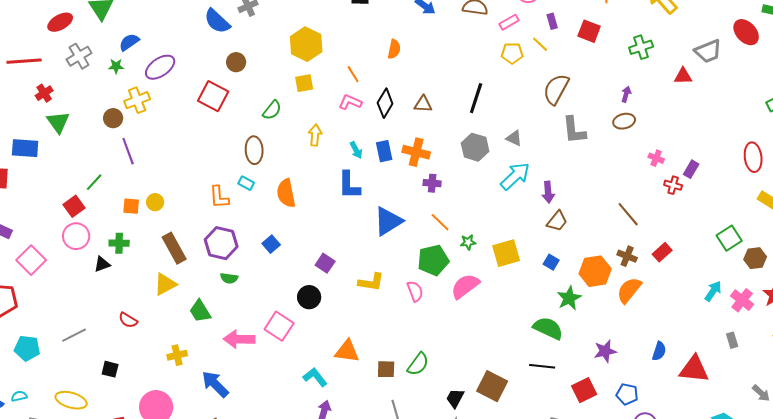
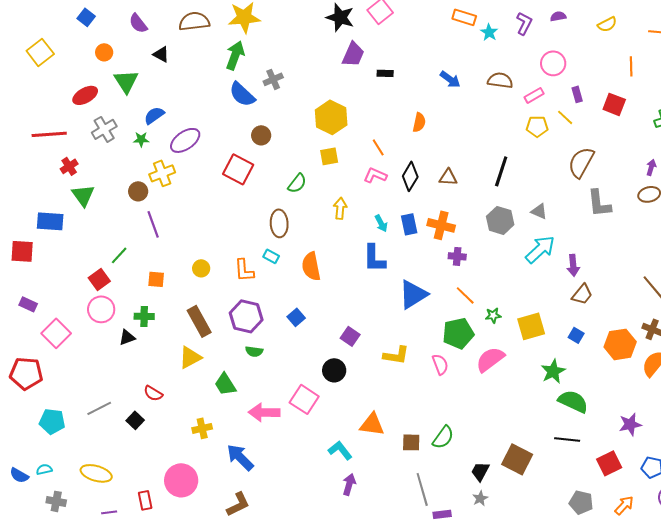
yellow circle: (155, 202) -> (201, 268), moved
green star: (569, 298) -> (553, 371), moved
black square: (110, 369) -> (135, 420), moved, turned 30

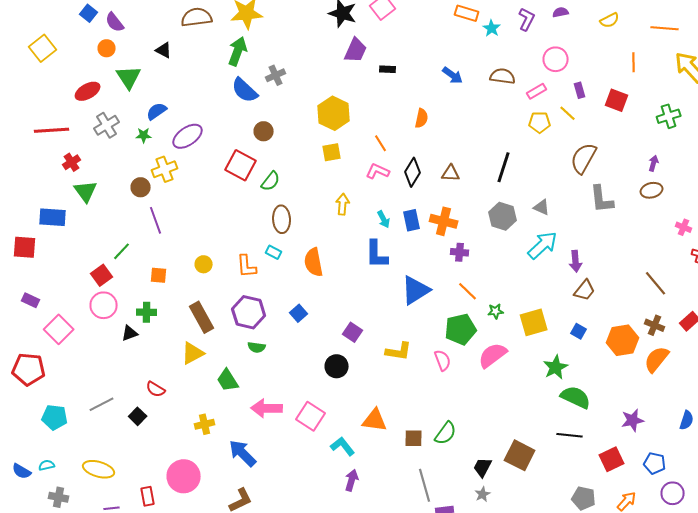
purple semicircle: (138, 23) -> (115, 22), moved
green semicircle: (297, 183) -> (271, 181), moved
pink square: (304, 399) -> (311, 416), moved

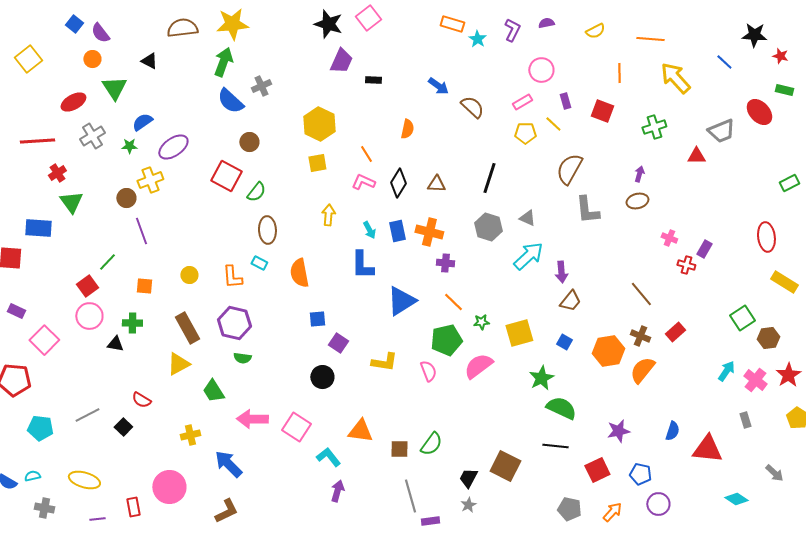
brown semicircle: (503, 76) -> (472, 107), moved, turned 35
blue square: (299, 313) -> (317, 319), moved, turned 36
black triangle: (130, 333) -> (115, 344), turned 30

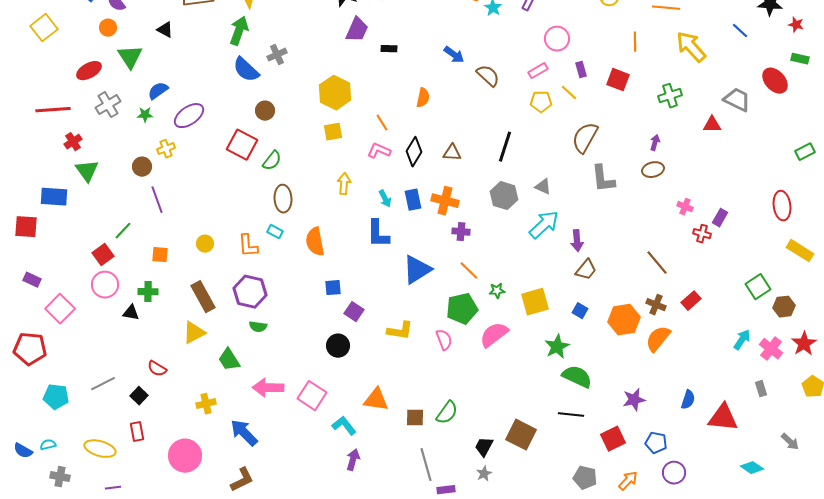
gray trapezoid: (721, 131) -> (737, 100), turned -132
yellow cross: (150, 180) -> (166, 149), size x0.7
red rectangle: (133, 507) -> (137, 432), moved

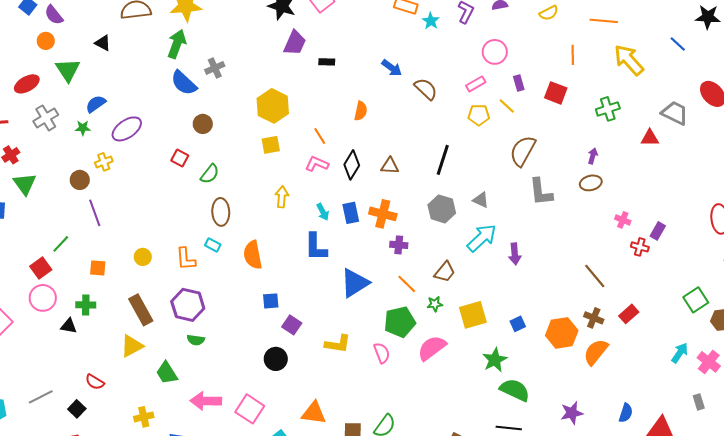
red square: (242, 145) -> (180, 158), size x0.6
brown trapezoid: (586, 270) -> (445, 272), moved
blue square: (580, 311) -> (518, 324), turned 35

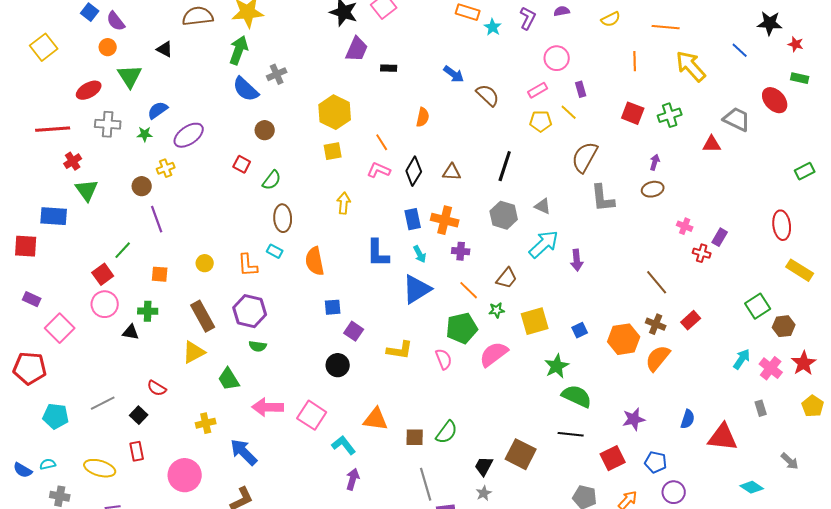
red square: (556, 93) -> (633, 113), moved
gray cross: (46, 118) -> (108, 124), turned 35
cyan arrow: (323, 212) -> (420, 254), moved

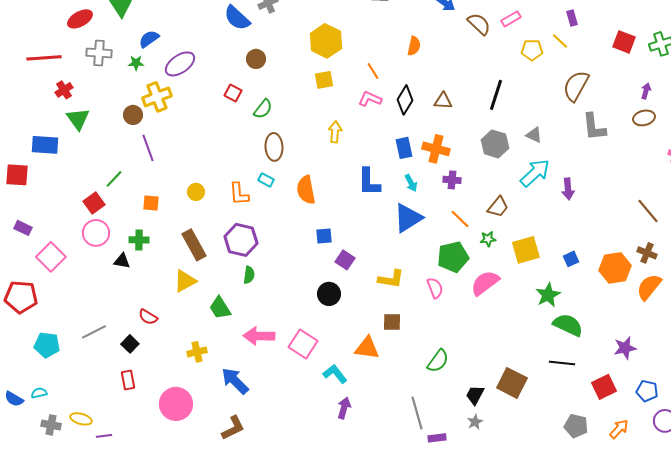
pink rectangle: (538, 90) -> (511, 19), moved
yellow cross: (166, 168) -> (157, 97), size x1.6
green semicircle: (258, 346) -> (249, 275), turned -90
brown square: (415, 437) -> (392, 322), moved
yellow ellipse: (100, 468) -> (81, 419), moved, size x0.7

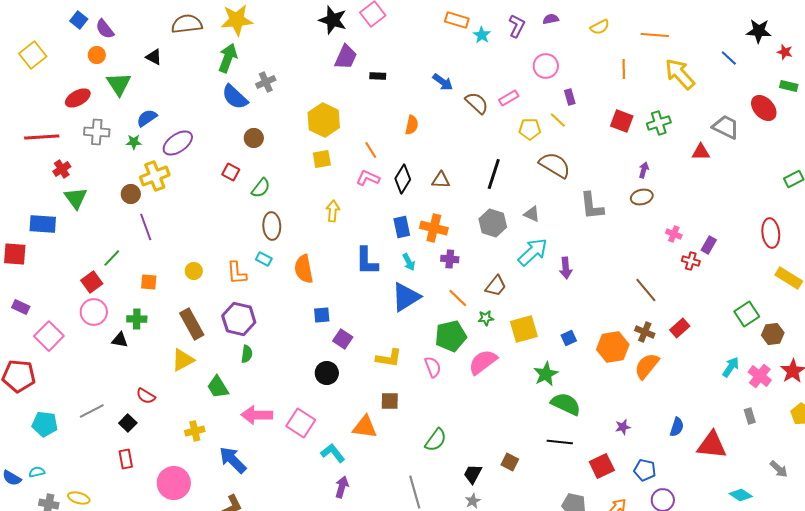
brown semicircle: (576, 86) -> (555, 165), moved, turned 92
purple star: (625, 348) -> (623, 427), size x0.7
brown square: (512, 383) -> (510, 462), size x0.6

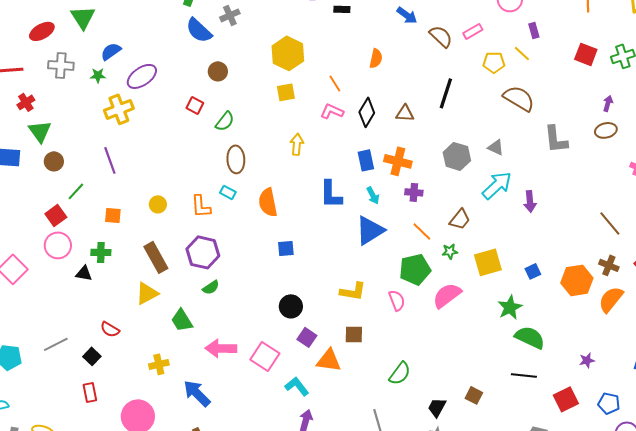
black line: (494, 174) -> (446, 93), moved
brown circle: (131, 194) -> (54, 161), moved
purple square: (343, 339) -> (307, 337), moved
green semicircle: (247, 354) -> (211, 287), turned 48

